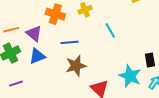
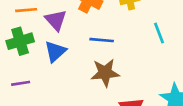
blue triangle: (37, 56) -> (55, 51), turned -30

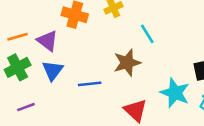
blue line: (102, 40) -> (90, 84), moved
brown star: (105, 73) -> (127, 63), moved

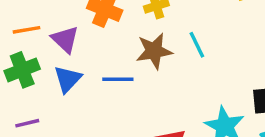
brown star: (127, 63) -> (154, 51), moved
blue line: (90, 84) -> (118, 79), moved

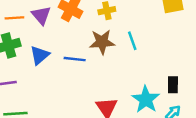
purple triangle: (65, 39) -> (41, 15), moved

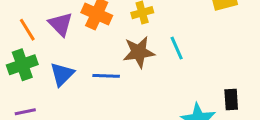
orange line: (14, 18) -> (27, 30), turned 66

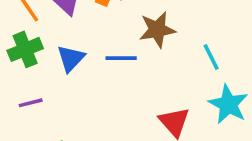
cyan line: (177, 48) -> (211, 57), moved

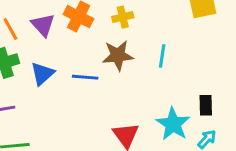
cyan line: (211, 57) -> (162, 56), moved, turned 30

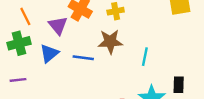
purple triangle: (43, 25) -> (58, 25), moved
cyan line: (162, 56) -> (145, 57), moved

